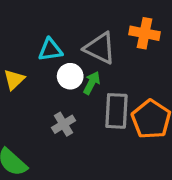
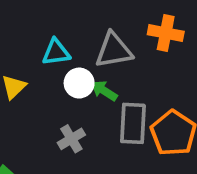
gray triangle: (100, 48) -> (114, 50), turned -36
green arrow: (92, 83) -> (104, 91), turned -85

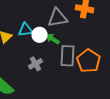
cyan triangle: (56, 52) -> (26, 30), moved

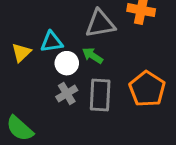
white circle: (40, 35) -> (67, 63), moved
gray rectangle: (68, 56) -> (100, 95), moved

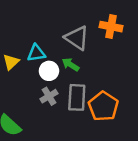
gray triangle: (100, 24) -> (77, 38), turned 44
orange pentagon: (147, 89) -> (103, 106), moved

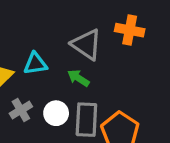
white circle: (49, 71) -> (56, 113), moved
gray cross: (49, 96) -> (21, 110), moved

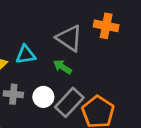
gray cross: (21, 110) -> (13, 94), turned 36
gray rectangle: (86, 120) -> (69, 102), turned 40

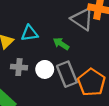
gray triangle: (69, 38) -> (82, 19), moved
gray rectangle: (69, 102) -> (67, 74), turned -65

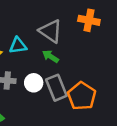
gray triangle: (82, 19) -> (50, 31), moved

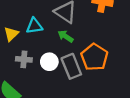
orange pentagon: (82, 96) -> (94, 57), moved

